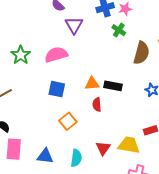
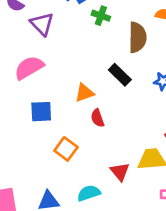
black rectangle: (113, 86) -> (120, 75), moved, turned 48
cyan semicircle: (76, 158) -> (89, 193), turned -102

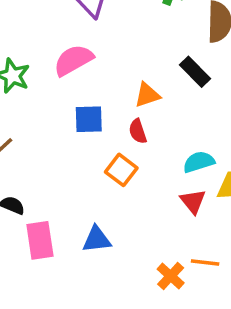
red semicircle: (97, 118) -> (138, 131), moved
cyan semicircle: (89, 193) -> (199, 162), moved

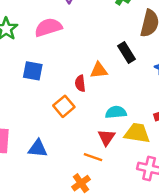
orange triangle: (147, 95) -> (99, 70), moved
blue square: (89, 119) -> (33, 71), moved
orange line: (205, 263) -> (93, 157), moved

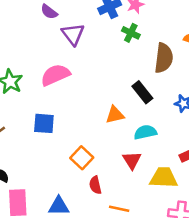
red semicircle: (80, 83) -> (95, 185), moved
cyan semicircle: (116, 112) -> (145, 132), moved
red triangle: (106, 137) -> (132, 160), moved

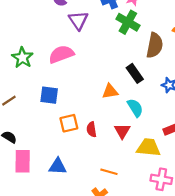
green cross: (131, 33) -> (128, 22), size x1.5
cyan semicircle: (145, 132) -> (135, 108), turned 66
orange square: (82, 158) -> (69, 123), moved, turned 30
red semicircle: (95, 185) -> (91, 129), moved

